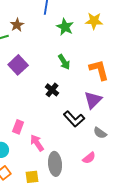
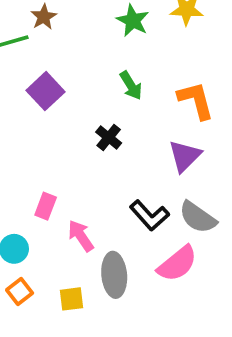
black L-shape: (74, 119) -> (149, 215), moved
gray semicircle: (100, 133) -> (198, 217), size x1.5
pink semicircle: (89, 158) -> (177, 264), size x1.6

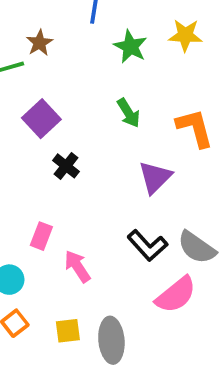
black cross: (109, 137) -> (66, 166), moved
purple triangle: (185, 156) -> (155, 177), moved
gray ellipse: (114, 275) -> (111, 340), moved

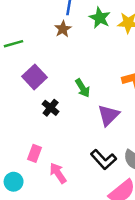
brown star: (39, 43) -> (63, 29), moved
green star: (130, 47) -> (100, 18), moved
green arrow: (129, 113) -> (83, 88), moved

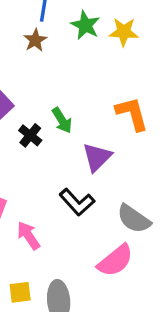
black cross: (51, 108) -> (30, 135), moved
black L-shape: (104, 160) -> (77, 202), moved

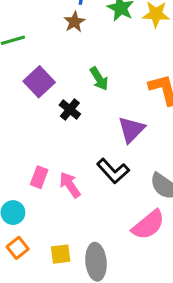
green arrow: (62, 120) -> (99, 79), moved
pink arrow: (29, 236) -> (70, 185), moved

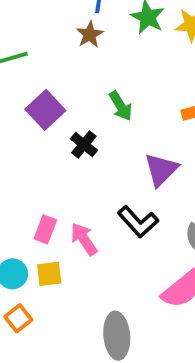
yellow square: (61, 254) -> (49, 274), moved

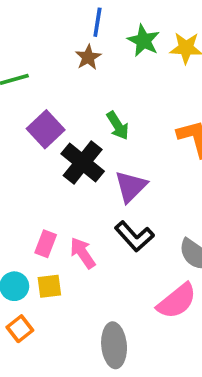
black cross: (84, 145) -> (83, 162), size x1.6
purple triangle: (161, 170) -> (131, 187), moved

